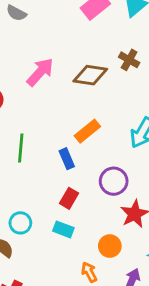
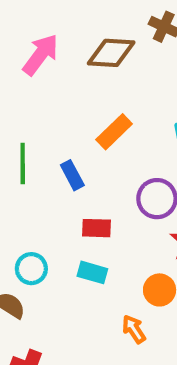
blue rectangle: (67, 159) -> (72, 175), moved
red rectangle: (69, 198) -> (96, 228), turned 66

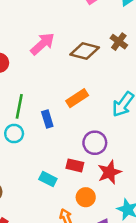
red rectangle: (96, 228) -> (75, 165), moved
cyan circle: (31, 269) -> (14, 134), moved

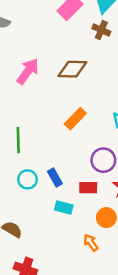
brown cross: (119, 42) -> (101, 30), moved
blue rectangle: (47, 119) -> (55, 177), moved
cyan circle: (14, 134) -> (28, 179), moved

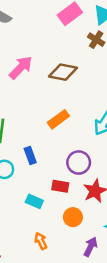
blue rectangle: (55, 177) -> (30, 155), moved
orange arrow: (91, 243) -> (41, 241), moved

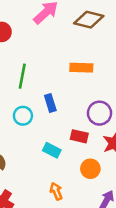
orange rectangle: (58, 119) -> (81, 68), turned 35

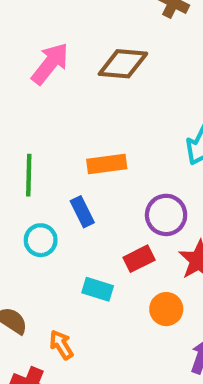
orange rectangle: (81, 68) -> (107, 164), moved
red rectangle: (79, 136) -> (139, 259), turned -30
orange arrow: (56, 191) -> (61, 345), moved

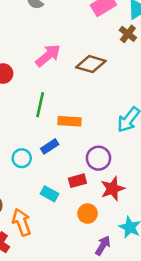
green line: (29, 175) -> (40, 105), moved
blue rectangle: (82, 212) -> (50, 146), turned 72
orange arrow: (61, 345) -> (22, 222), size x1.5

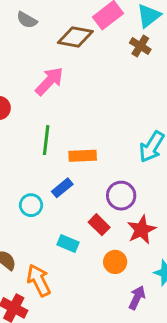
brown diamond: (91, 64) -> (75, 37), moved
red rectangle: (77, 181) -> (99, 225), turned 66

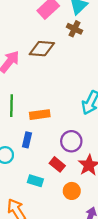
brown diamond: (75, 37) -> (42, 49), moved
blue rectangle: (62, 188) -> (27, 140), turned -32

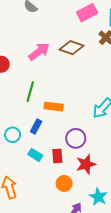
red rectangle: (57, 164) -> (57, 156), turned 32
cyan rectangle: (35, 181) -> (35, 155), moved

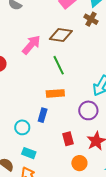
green line: (30, 92) -> (59, 65), moved, turned -30
purple circle: (76, 138) -> (88, 110), moved
cyan rectangle: (35, 155) -> (29, 153), moved

